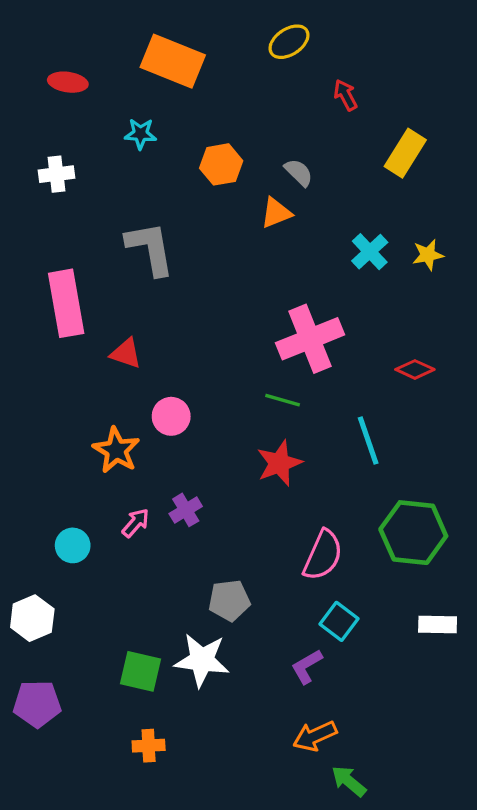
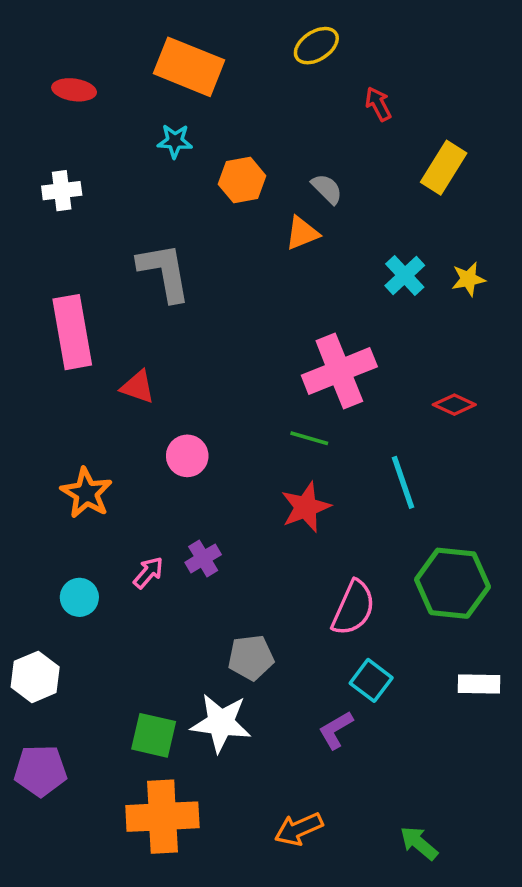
cyan star: (140, 134) -> (175, 141), moved
orange star: (116, 450) -> (86, 493), moved
orange arrow: (315, 736) -> (299, 829), moved
orange cross: (149, 746) -> (162, 817), size x2.0
green arrow: (349, 781) -> (419, 843), moved

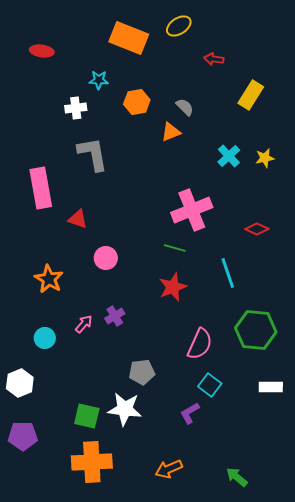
orange rectangle: (189, 67) -> (129, 38), moved
red arrow: (378, 104) -> (214, 59), turned -54
white cross: (62, 191) -> (76, 108), moved

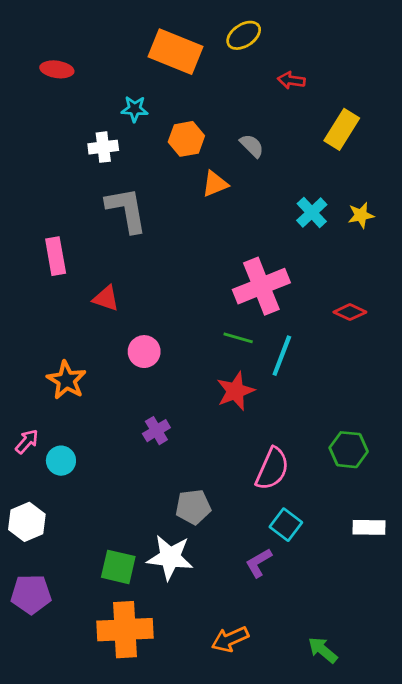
orange triangle: (171, 132) -> (215, 184), moved
pink rectangle: (41, 188) -> (56, 256), size x0.7
cyan line: (228, 273) -> (282, 356), moved, turned 40
pink arrow: (84, 324) -> (27, 442), moved
green hexagon: (256, 330) -> (349, 450), size x0.7

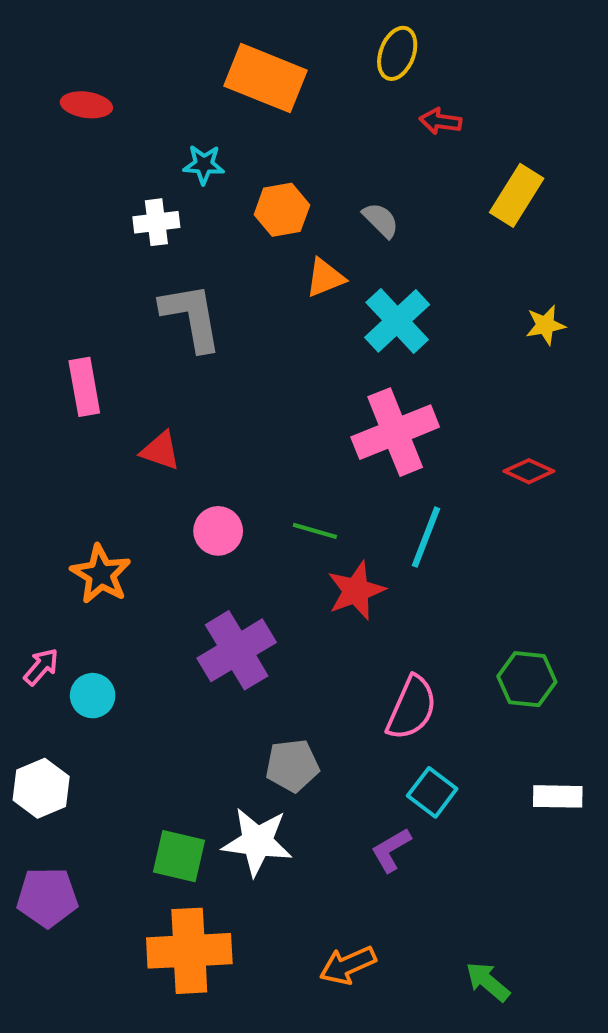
yellow ellipse: (244, 35) -> (397, 53), moved, turned -36
cyan cross: (312, 213) -> (397, 321), moved, size x1.4
green line: (238, 338) -> (315, 531), moved
purple cross: (156, 431) -> (237, 650), size x1.8

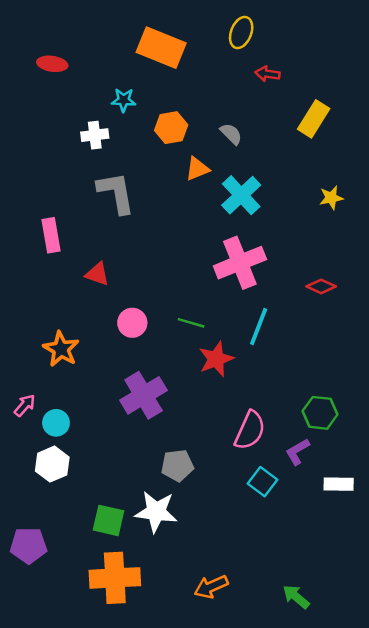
white hexagon: (41, 788) -> (52, 464), moved
purple L-shape: (391, 850) -> (297, 452), moved

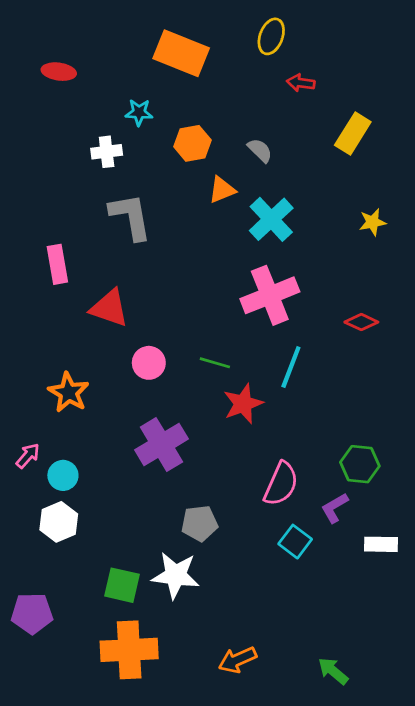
red triangle: (97, 274) -> (109, 308), size x1.4

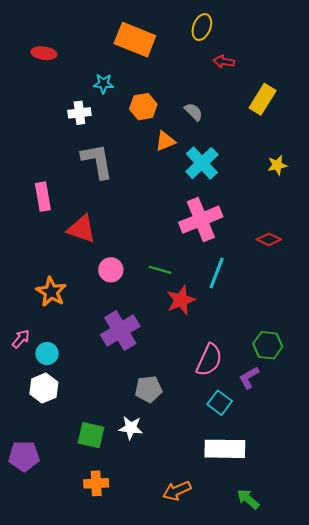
white rectangle: (381, 544) -> (225, 449), moved, size x1.6
white star: (176, 575) -> (131, 428), size x0.7
orange cross: (129, 650) -> (96, 483), size x0.6

